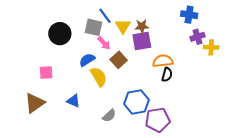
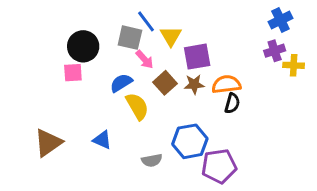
blue cross: (189, 15) -> (280, 20), moved, turned -35
brown star: (142, 26) -> (194, 84), moved
pink square: (46, 73) -> (73, 73), moved
gray semicircle: (109, 116) -> (152, 160), turned 32

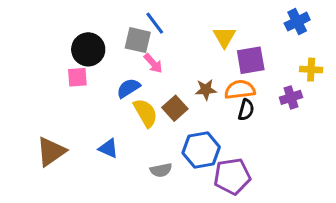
yellow triangle: (171, 36) -> (224, 37), moved
purple cross: (275, 51) -> (291, 97), moved
purple square: (197, 57) -> (251, 60), moved
brown square: (165, 83) -> (175, 108), moved

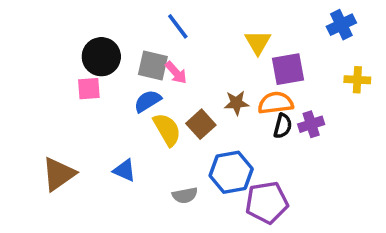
gray square: (138, 40) -> (153, 66), moved
purple cross: (291, 97) -> (311, 124), moved

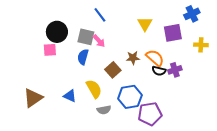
purple square: (288, 69) -> (173, 33), moved
blue semicircle: (148, 101) -> (83, 57), turned -42
orange semicircle: (276, 103) -> (155, 58), turned 48
black semicircle: (283, 126) -> (159, 71), turned 88
yellow semicircle: (167, 130) -> (94, 89), moved

